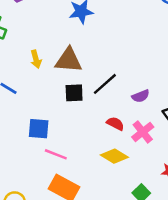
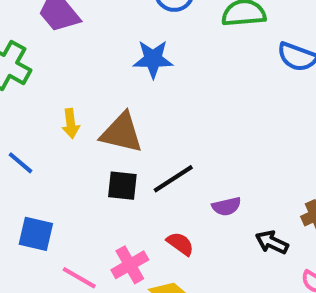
blue square: (39, 129) -> (36, 234), moved
pink cross: (143, 132) -> (130, 265), moved

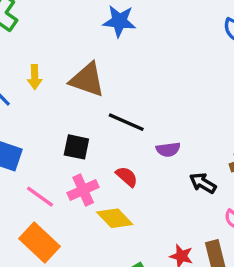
yellow arrow: (71, 123) -> (35, 77), moved
black line: (173, 179) -> (126, 122), turned 51
black square: (122, 186) -> (76, 147), moved

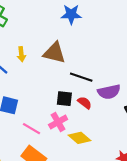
black square: (76, 147) -> (64, 99), moved
purple semicircle: (168, 149) -> (109, 92), size x1.5
red semicircle: (127, 177) -> (85, 103), moved

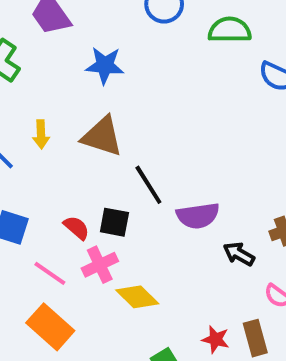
blue star: (71, 14) -> (105, 65), moved
black line: (81, 77) -> (148, 185), turned 35
red semicircle: (85, 103) -> (77, 228), moved

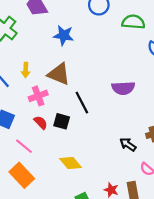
purple semicircle: (198, 216) -> (123, 88), moved
pink cross: (100, 265) -> (38, 96), moved

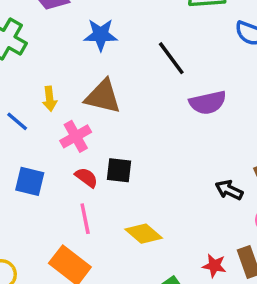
black line: (82, 103) -> (171, 58), moved
pink line: (24, 146) -> (85, 219), moved, turned 48

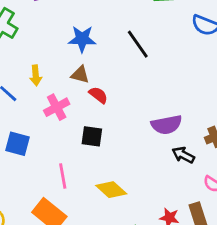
blue star: (101, 35) -> (82, 39), moved
brown triangle: (103, 97) -> (80, 75), size x0.6
purple semicircle: (208, 103) -> (167, 125), moved
red semicircle: (86, 177) -> (98, 95), moved

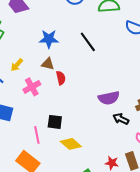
yellow arrow: (36, 75) -> (17, 65), turned 48
red semicircle: (98, 95) -> (61, 78), turned 40
black square: (92, 136) -> (55, 122), moved

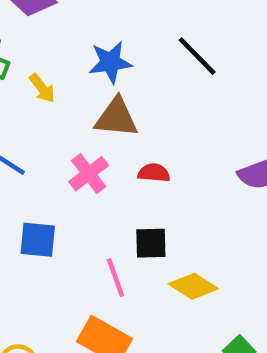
brown triangle: (48, 64) -> (116, 118), size x1.5
yellow arrow: (17, 65) -> (42, 88), moved, turned -72
red semicircle: (61, 78) -> (154, 173), moved, turned -64

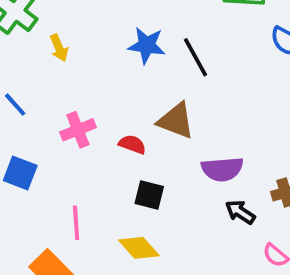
blue star: (110, 62) -> (147, 45), moved
brown triangle: (116, 118) -> (176, 121), moved
black square: (151, 243) -> (149, 195), moved

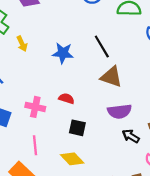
blue star: (147, 45) -> (63, 53), moved
brown triangle: (176, 121) -> (111, 77), moved
pink cross: (78, 130) -> (35, 107), moved, turned 36

